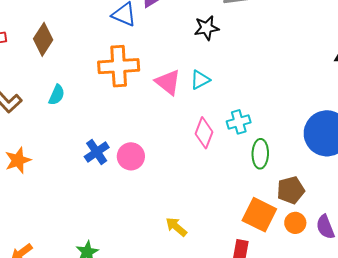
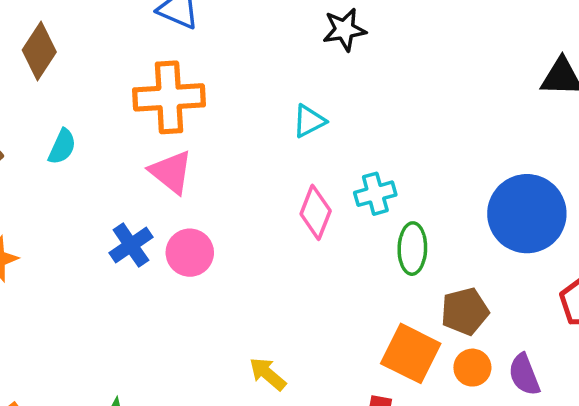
black star: (207, 28) -> (344, 30), moved
pink triangle: (168, 82) -> (171, 172), moved

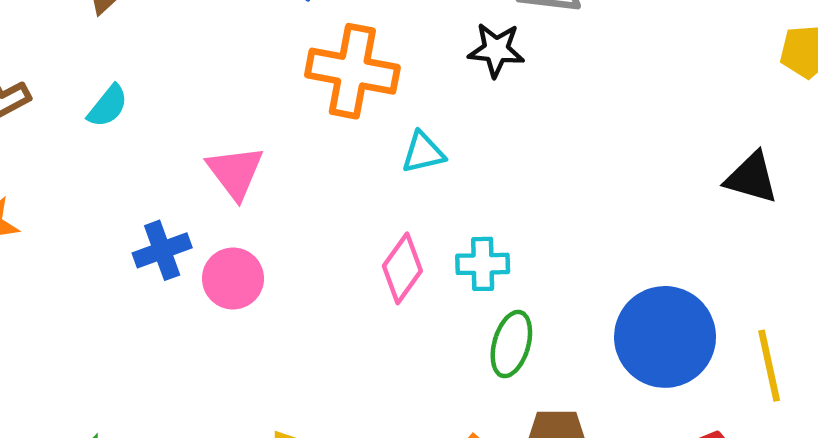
orange cross: (169, 97) -> (352, 71), moved

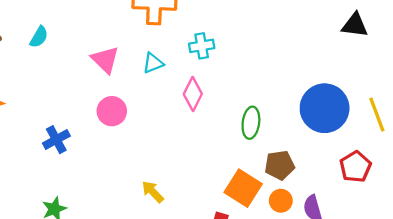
cyan triangle: (423, 152) -> (153, 63), moved
blue cross: (162, 250) -> (56, 140), moved
cyan cross: (483, 264) -> (202, 46), moved

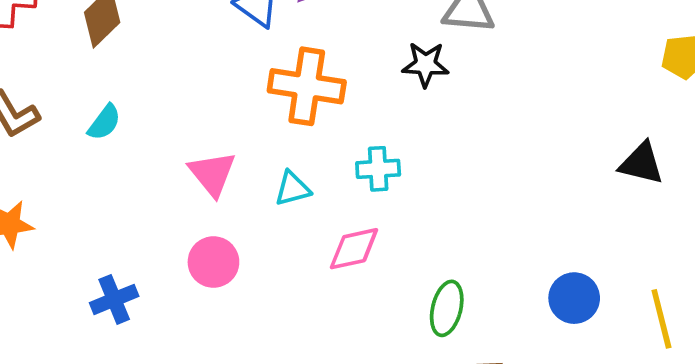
pink diamond: (193, 94) -> (354, 249), turned 44
blue circle: (325, 108) -> (574, 298), size x0.6

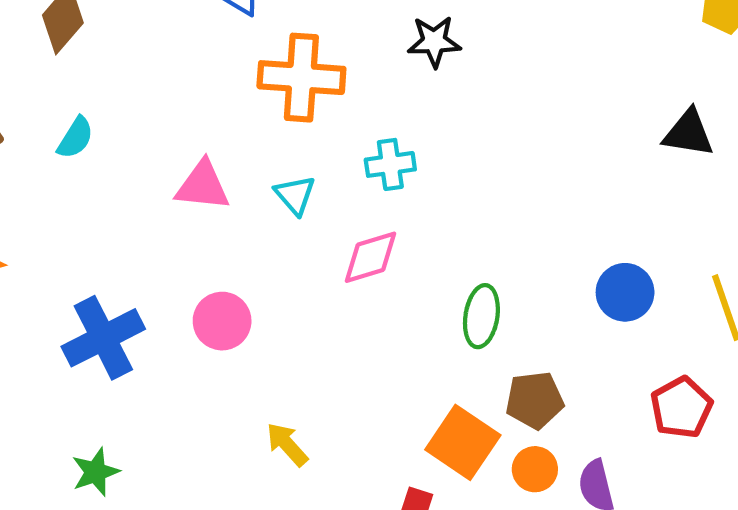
pink triangle: (212, 174) -> (203, 186), turned -40
cyan triangle: (292, 189) -> (295, 195), turned -51
pink circle: (213, 262) -> (222, 321), moved
blue cross: (114, 299) -> (103, 338), size x1.5

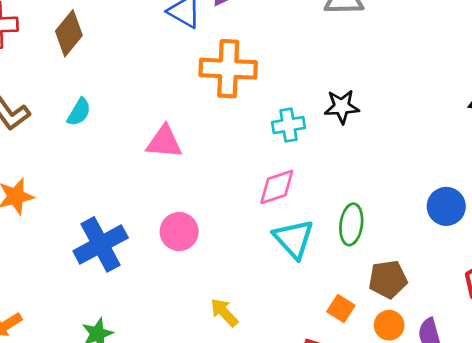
black star: (434, 42) -> (342, 107), moved
cyan triangle: (295, 195) -> (294, 239), moved, size x1.5
orange square: (463, 442) -> (341, 308), size x0.6

